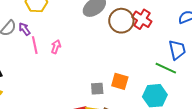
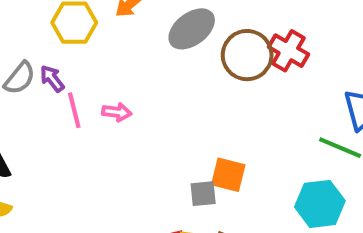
pink arrow: (56, 47) -> (117, 112), turned 80
orange square: (120, 81) -> (228, 175), moved

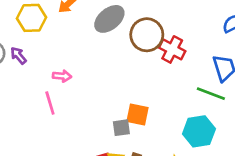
red cross: (288, 51) -> (172, 49), moved
pink line: (74, 110) -> (50, 103), moved

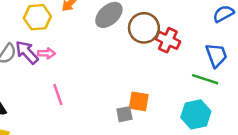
purple arrow: (18, 56) -> (27, 52), size x1.5
pink arrow: (62, 76) -> (47, 53), moved

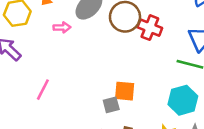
pink arrow: (47, 53) -> (62, 27), moved
pink line: (58, 95) -> (43, 90), turned 50

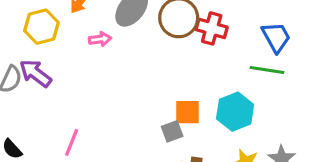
pink line: (43, 90) -> (72, 142), moved
cyan hexagon: (183, 100) -> (235, 112), moved

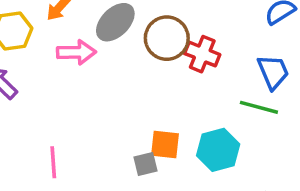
pink arrow: (100, 39) -> (76, 52), size x1.5
pink line: (72, 142) -> (53, 162), moved, turned -32

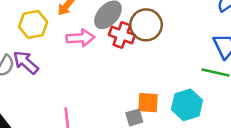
red cross: (202, 54) -> (122, 35), moved

